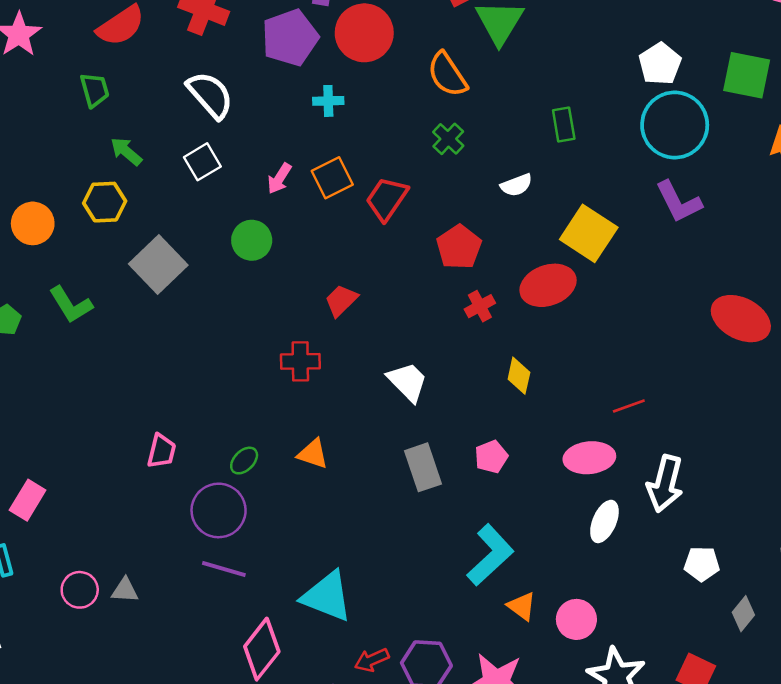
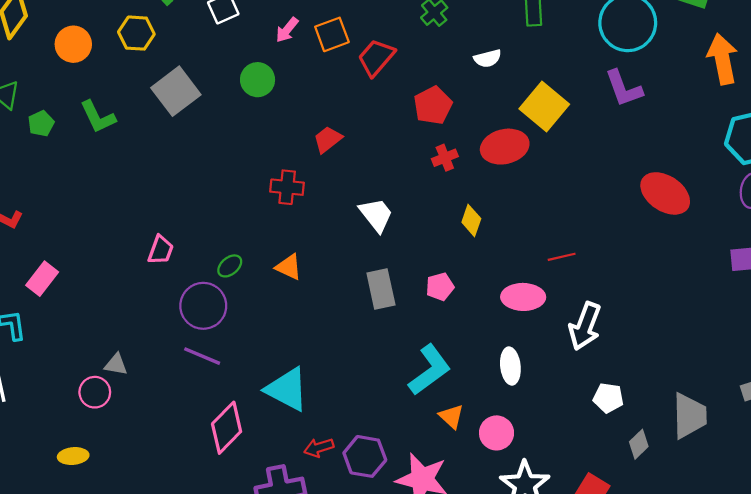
white ellipse: (604, 521) -> (510, 366), moved, turned -36
pink circle: (80, 590) -> (95, 392), moved

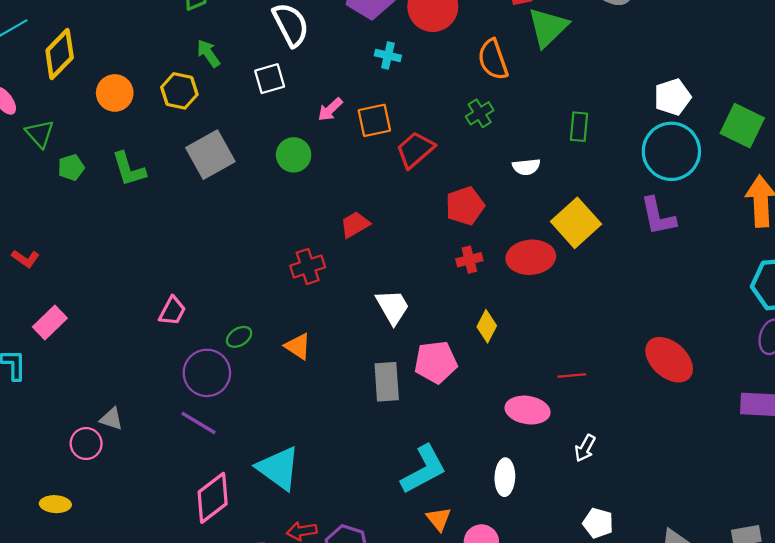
red cross: (287, 187) -> (308, 266), turned -32
red ellipse: (665, 193) -> (669, 360), moved
pink pentagon: (440, 287) -> (436, 362), moved, size x1.5
white arrow: (585, 326) -> (585, 448), size x0.6

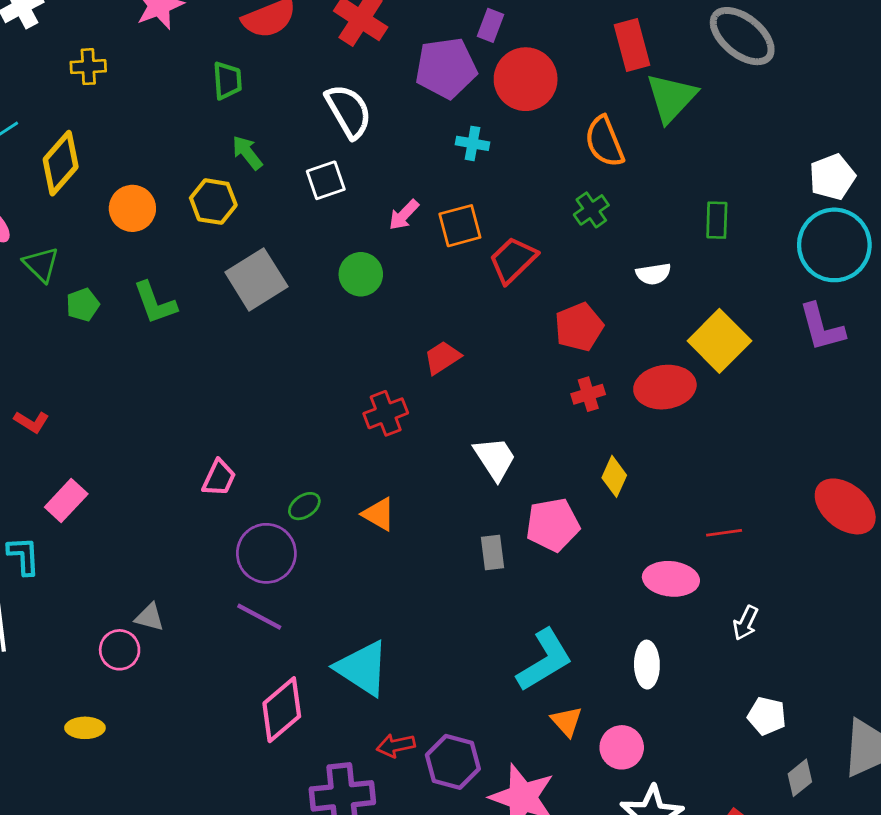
gray rectangle: (387, 382) -> (492, 553), size x0.7

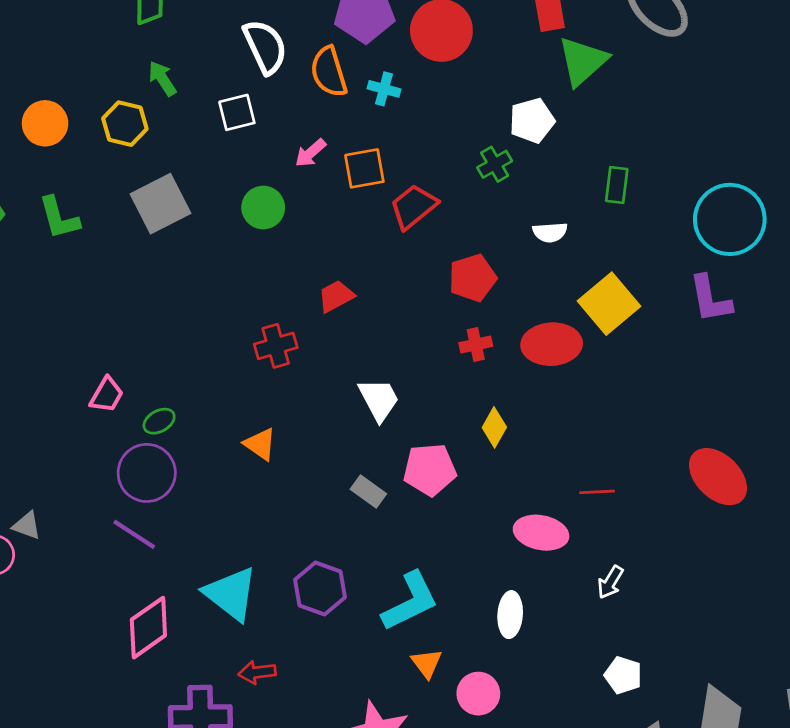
orange semicircle: (604, 142) -> (329, 72), moved
white pentagon: (832, 177) -> (532, 121), moved
green ellipse: (304, 506) -> (159, 421), moved
gray rectangle: (492, 553) -> (368, 492), turned -52
purple hexagon: (453, 762) -> (320, 589), moved

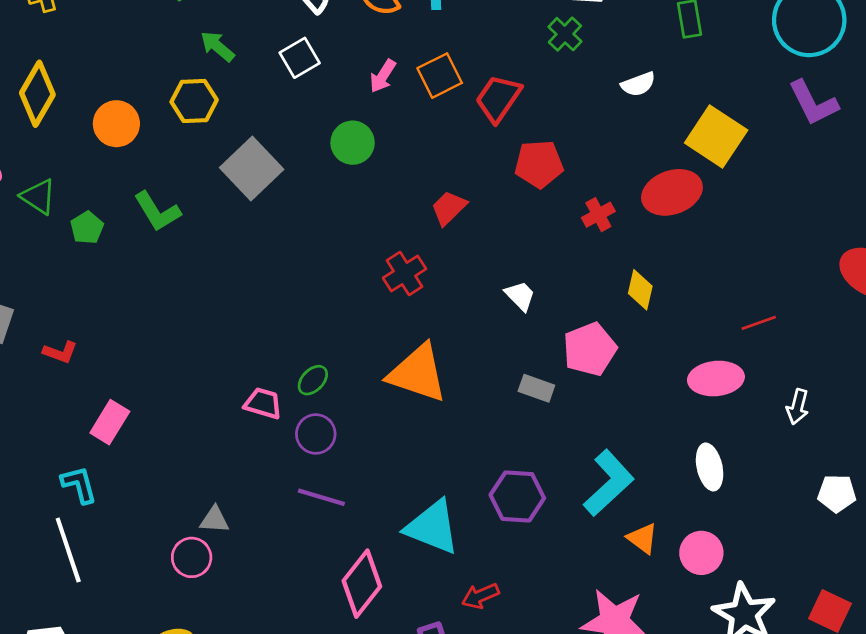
red pentagon: (473, 278) -> (539, 164), moved, turned 30
pink trapezoid: (107, 395) -> (263, 403), moved, turned -87
white trapezoid: (379, 399) -> (520, 296), size x0.7
orange triangle: (260, 444) -> (418, 373), size x1.8
purple circle: (147, 473) -> (316, 434), size x0.7

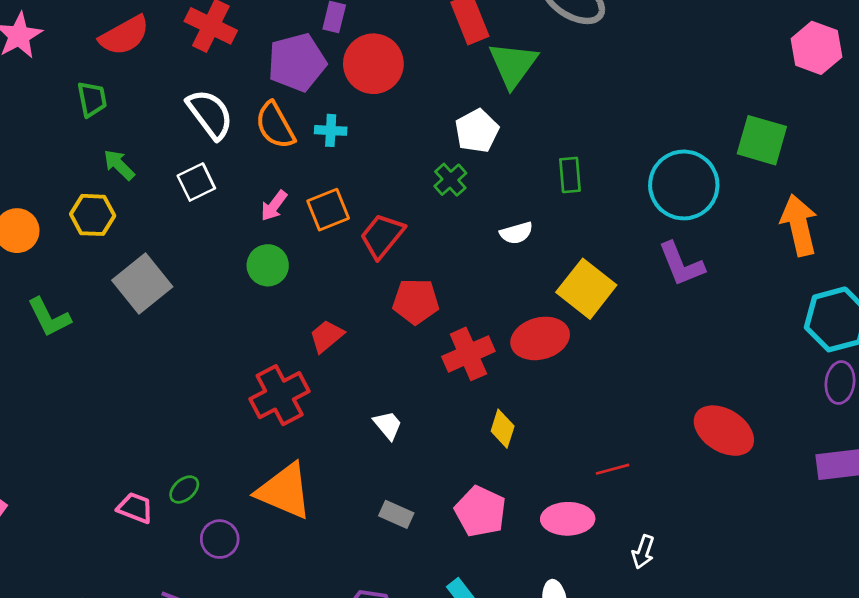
green circle: (353, 143) -> (268, 265), moved
red cross: (598, 215) -> (468, 354), size x1.6
red cross: (405, 273) -> (280, 395), size x1.4
pink pentagon: (590, 349) -> (480, 511), moved, turned -30
purple circle: (316, 434) -> (220, 539), moved

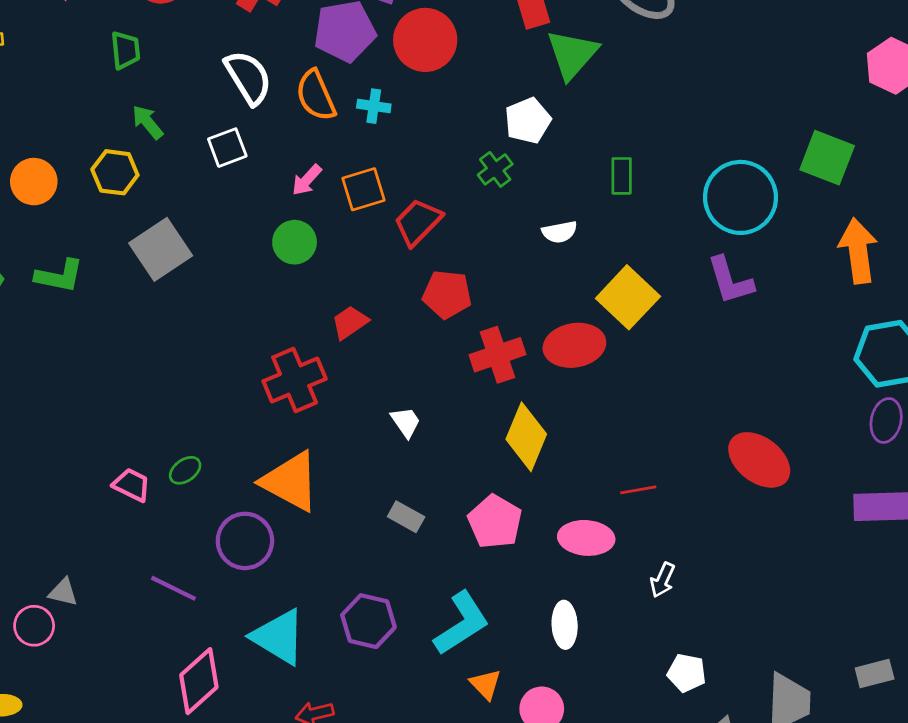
green L-shape: (49, 317) -> (59, 276), turned -57
yellow diamond: (503, 429) -> (526, 437), size x1.6
purple circle: (220, 539) -> (245, 541), moved, size x1.4

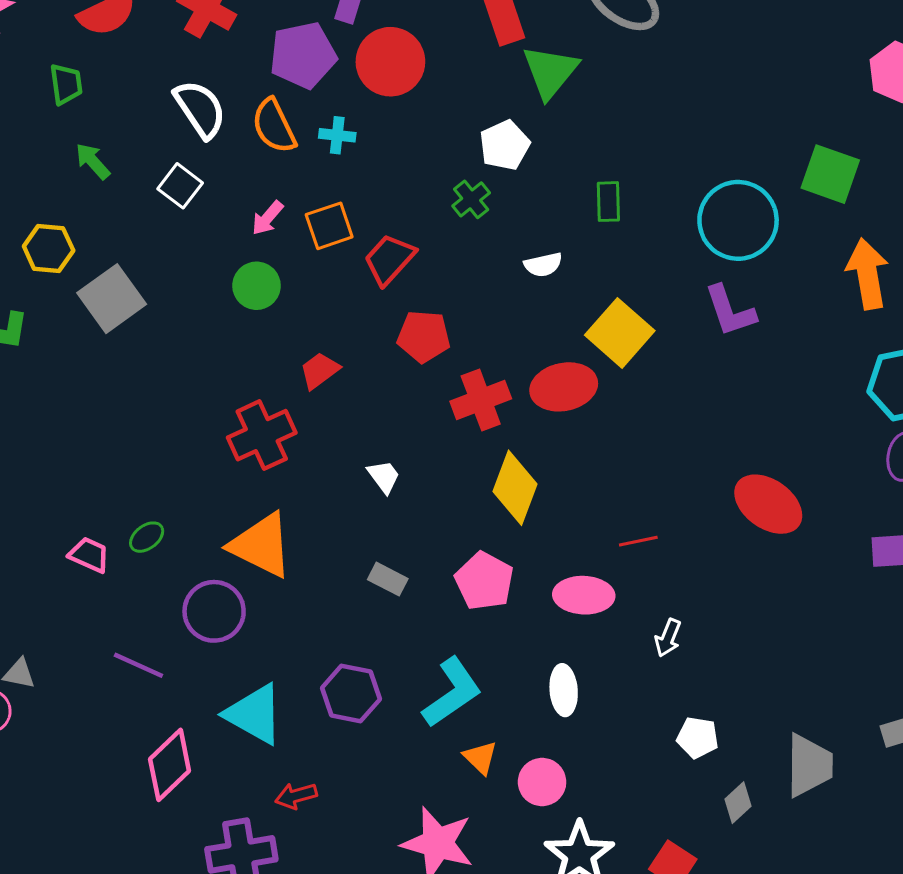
white square: (227, 148) -> (180, 186), turned -30
yellow hexagon: (115, 172) -> (49, 248), moved

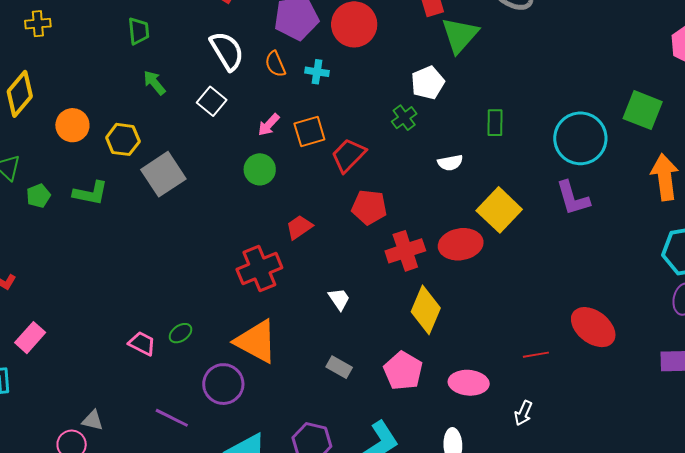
orange semicircle: (274, 126) -> (275, 64), size x0.7
red line: (638, 541) -> (536, 355), moved

